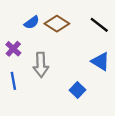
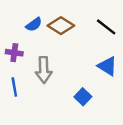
purple cross: (13, 49) -> (14, 53), turned -35

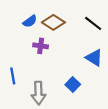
purple cross: (14, 53) -> (41, 46), moved
gray arrow: (44, 70) -> (38, 93), moved

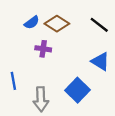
blue square: (73, 84) -> (78, 90), size x1.5

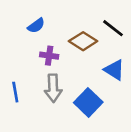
brown diamond: (57, 24) -> (83, 41), moved
gray arrow: (41, 99) -> (53, 88), moved

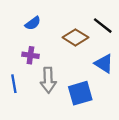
purple cross: (49, 56) -> (30, 55), moved
blue square: (88, 102) -> (80, 93), turned 30

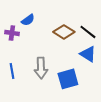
black line: (103, 26) -> (88, 32), moved
purple cross: (30, 55) -> (12, 33), moved

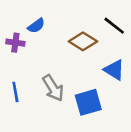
black line: (88, 32) -> (114, 26), moved
gray arrow: (41, 68) -> (53, 88), turned -30

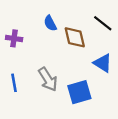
blue semicircle: (36, 26) -> (50, 23), moved, turned 98
brown diamond: (83, 41) -> (75, 37), turned 45

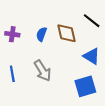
blue semicircle: (50, 23) -> (42, 34), moved, turned 48
blue square: (79, 92) -> (85, 86), moved

